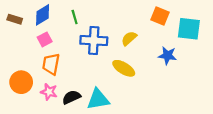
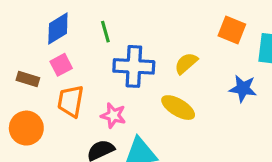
brown rectangle: (15, 19) -> (28, 79), moved
pink star: (49, 92) -> (113, 115), moved

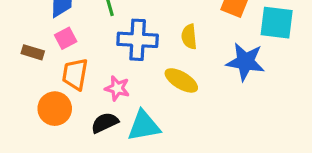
yellow semicircle: (186, 63) -> (189, 37), turned -55
blue star: (243, 89) -> (245, 62), size x1.4
orange circle: (26, 128) -> (55, 109), moved

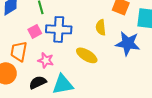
yellow semicircle: (189, 37) -> (101, 27), moved
pink square: (66, 38) -> (35, 31), moved

